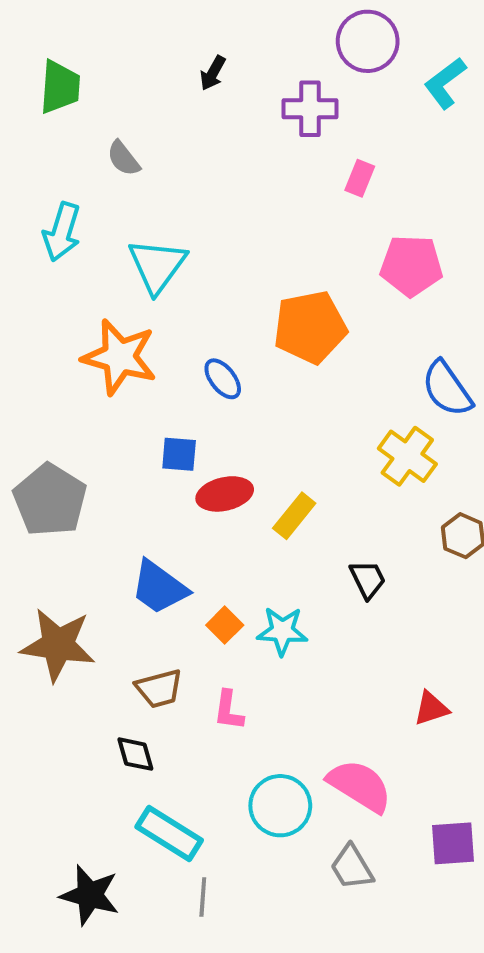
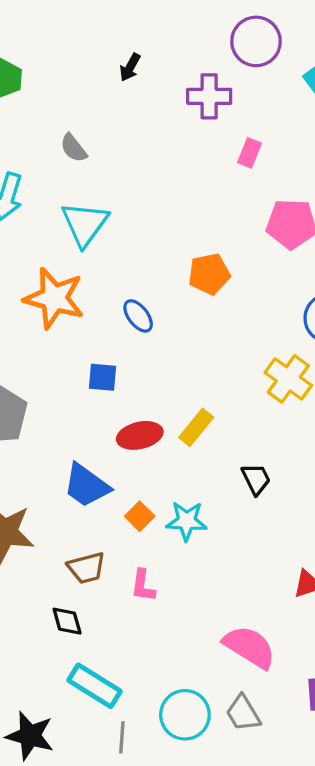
gray semicircle: (123, 158) -> (74, 148), moved
orange pentagon: (310, 327) -> (209, 274), size x0.7
red ellipse: (225, 494) -> (140, 435), moved
cyan circle: (280, 806) -> (185, 715), moved

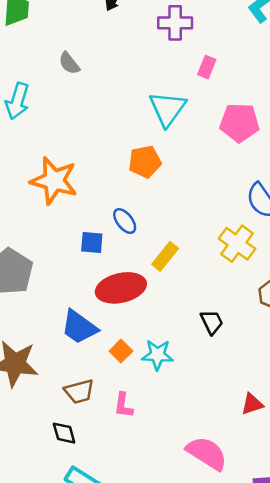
cyan triangle: (85, 224) -> (168, 109), moved
orange pentagon: (209, 274) -> (145, 162), moved
blue ellipse: (138, 316) -> (125, 221), moved
yellow rectangle: (196, 427) -> (165, 256), moved
red ellipse: (140, 435) -> (121, 288), size x1.4

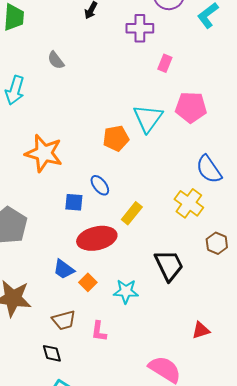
cyan triangle: (168, 109) -> (148, 118), moved
black trapezoid: (212, 322) -> (169, 265), size x1.6
blue trapezoid: (79, 327) -> (64, 269), size x0.7
orange square: (121, 351) -> (88, 282), moved

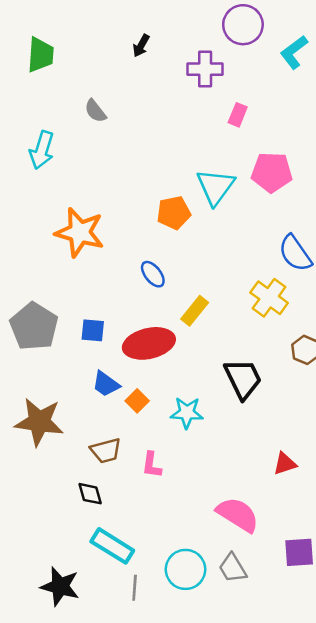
blue square: (74, 202) -> (93, 330), moved

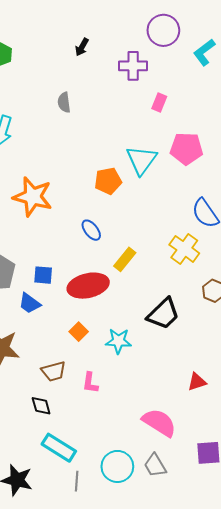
gray semicircle: (95, 111) -> (64, 102), moved, turned 30
black trapezoid: (243, 379) -> (163, 314), turned 72
blue trapezoid: (106, 384) -> (30, 303), moved

